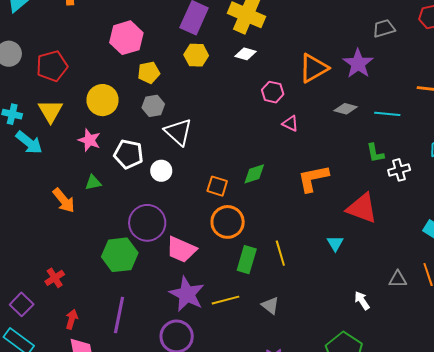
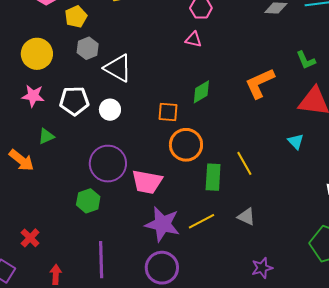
pink triangle: (290, 124) -> (194, 39), moved
green L-shape: (375, 153) -> (306, 60), moved
green hexagon: (120, 255) -> (88, 201), size x0.7

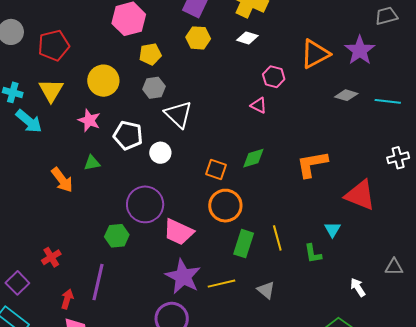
green L-shape: (306, 60) -> (313, 254), moved
purple line: (101, 260) -> (98, 282), moved

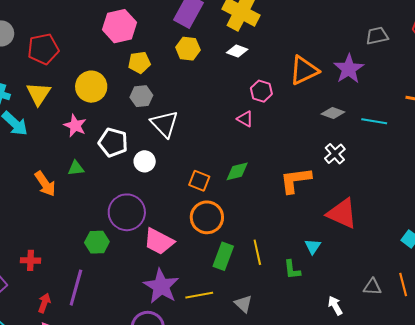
white cross: (398, 158) -> (335, 154), moved, turned -30
red cross: (51, 257) -> (30, 260), turned 30

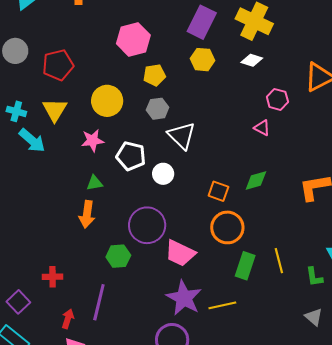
pink star: (75, 126) -> (92, 140), turned -30
orange arrow: (45, 184) -> (87, 214), moved, turned 44
gray triangle: (243, 304) -> (314, 317), moved

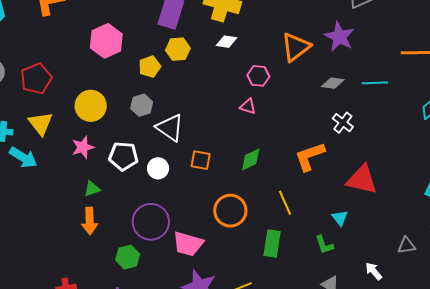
yellow pentagon: (154, 75) -> (150, 67), moved
orange square: (218, 191) -> (201, 160), moved
yellow line: (279, 261) -> (285, 203), moved
green rectangle: (245, 266) -> (272, 243), moved

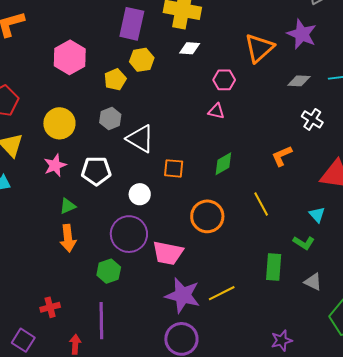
orange L-shape: (310, 156) -> (282, 156), size x0.7
white circle: (158, 168) -> (140, 194), moved
green rectangle: (272, 243) -> (274, 267), moved
green L-shape: (324, 245) -> (304, 243), turned -35

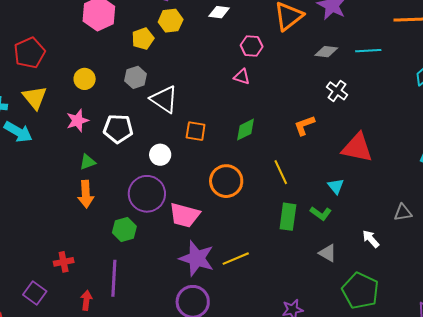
yellow circle: (59, 123) -> (85, 79), size x0.7
green rectangle: (274, 267) -> (288, 217), moved

